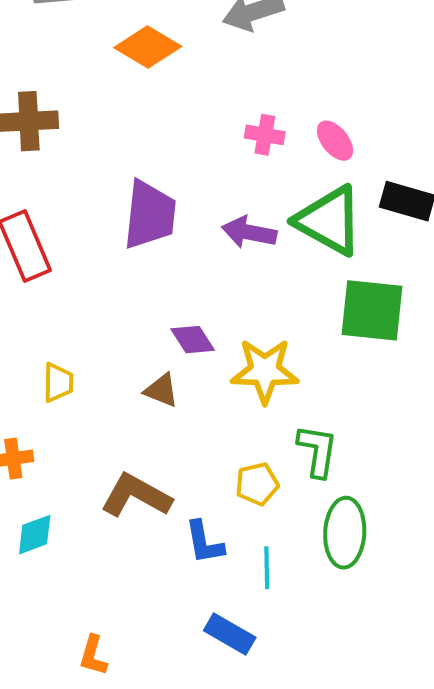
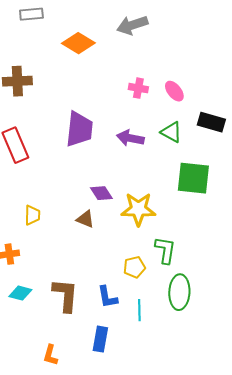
green triangle: (329, 221) -> (171, 132), size x0.6
brown L-shape: (136, 496) -> (65, 295), moved, turned 66
cyan diamond: (35, 535) -> (20, 293), turned 35
blue rectangle: (230, 634) -> (100, 339), moved, turned 70

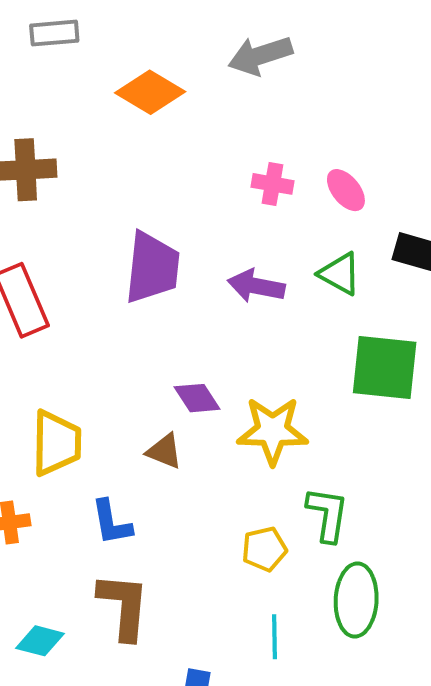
yellow trapezoid: (32, 215) -> (56, 443), size x1.6
cyan diamond: (20, 293) -> (40, 641), moved
blue L-shape: (107, 297) -> (111, 523), moved

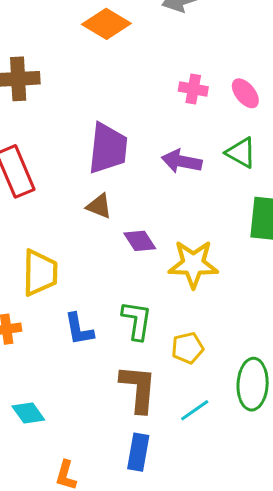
brown triangle: (164, 451) -> (99, 206), moved
green L-shape: (328, 514) -> (137, 320), moved
brown L-shape: (124, 606) -> (138, 388), moved
cyan line: (275, 637) -> (195, 410), turned 56
cyan diamond: (40, 641) -> (28, 413), turned 40

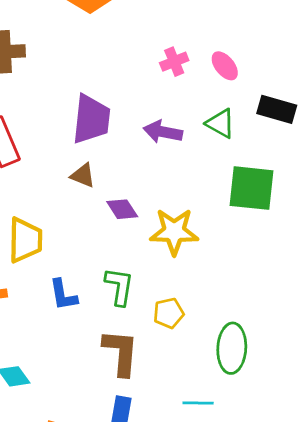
pink cross: (193, 89) -> (174, 62), turned -32
cyan line: (195, 410) -> (198, 403), moved, turned 36

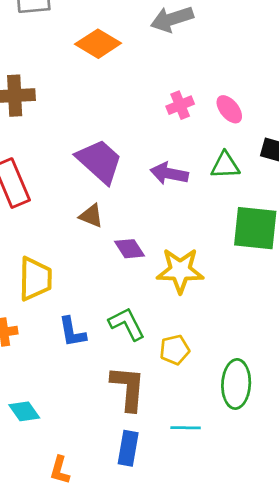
purple trapezoid: (91, 119) -> (99, 161), turned -54
green triangle: (221, 123) -> (225, 165), turned -32
green L-shape: (119, 286) -> (127, 324), turned -36
cyan line: (198, 403) -> (186, 428), moved

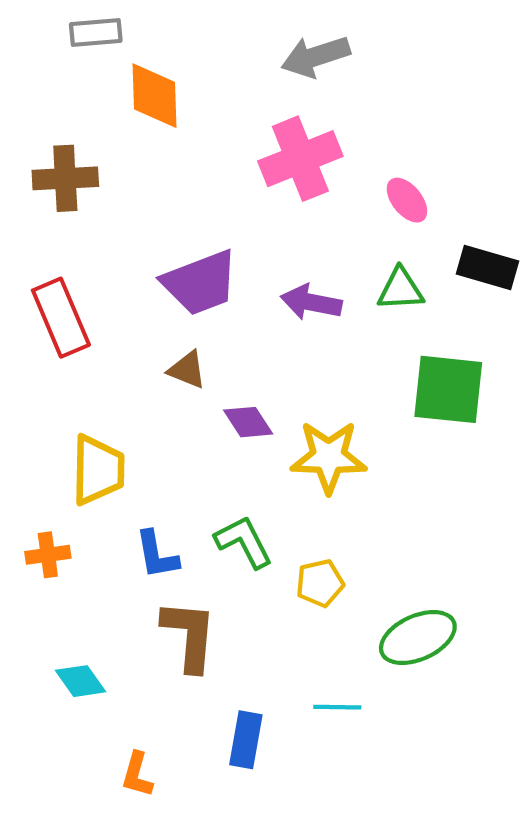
orange diamond: (98, 44) -> (155, 96), moved, turned 57
pink cross: (180, 105) -> (300, 159), moved, size x1.8
purple trapezoid: (99, 161) -> (200, 283), turned 117
green ellipse: (236, 384) -> (418, 638), turned 63
brown L-shape: (128, 388) -> (189, 635), moved

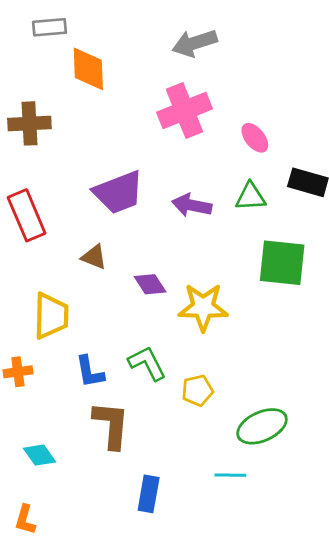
brown triangle: (187, 370) -> (94, 257), moved
cyan line: (337, 707) -> (230, 475), moved
orange L-shape: (137, 775) -> (25, 520), moved

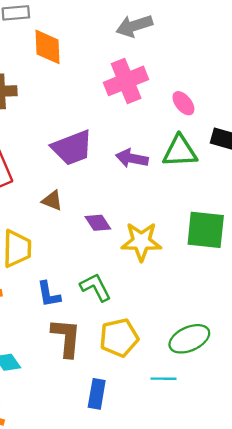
green triangle: (251, 197) -> (180, 151), size x1.4
green square: (282, 263) -> (206, 230), moved
yellow pentagon: (197, 390) -> (119, 338), moved, size x1.5

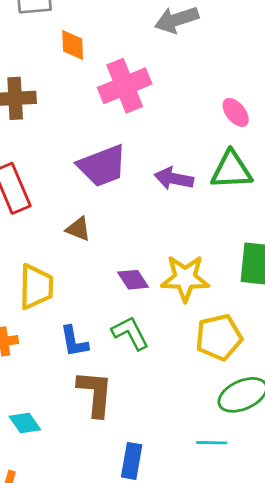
orange diamond: (47, 47) -> (73, 45), size x0.7
pink cross: (126, 81) -> (125, 86), moved
purple diamond: (98, 223) -> (133, 280), moved
yellow pentagon: (119, 338) -> (219, 337), moved

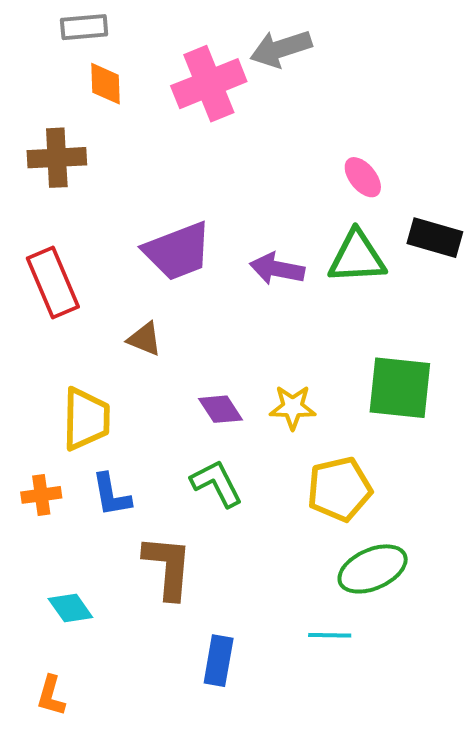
orange diamond: (73, 45) -> (106, 84), moved
pink cross: (125, 86) -> (209, 84), moved
yellow star: (185, 278) -> (293, 407), size x0.7
blue L-shape: (74, 341) -> (111, 495), moved

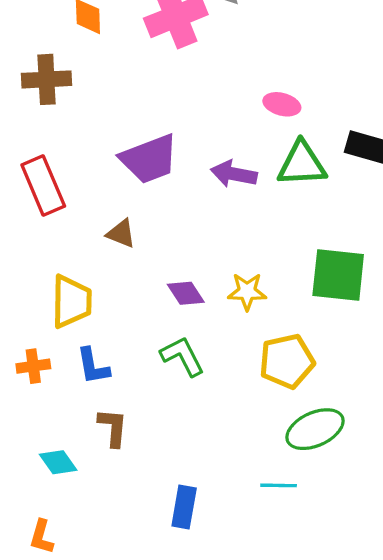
pink ellipse: (363, 177) -> (282, 104), moved, turned -36
brown L-shape: (168, 567) -> (113, 427), moved, size x0.7

